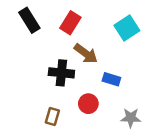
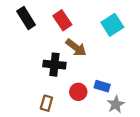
red rectangle: (70, 23) -> (62, 20), turned -66
blue rectangle: (111, 79) -> (102, 86), moved
gray star: (131, 118) -> (116, 104), turned -30

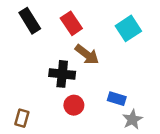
red circle: (78, 92) -> (74, 105), moved
brown rectangle: (46, 103) -> (22, 118), moved

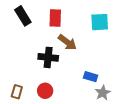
red rectangle: (71, 23) -> (55, 18), turned 36
cyan square: (128, 28) -> (100, 22), turned 30
red circle: (74, 105) -> (45, 91), moved

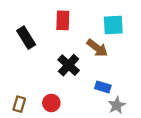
black rectangle: (23, 16) -> (26, 38), moved
brown arrow: (67, 42) -> (97, 48), moved
black cross: (48, 57) -> (69, 65), moved, turned 36

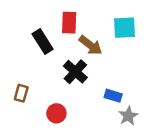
black rectangle: (26, 38) -> (43, 41), moved
brown arrow: (97, 48) -> (90, 45), moved
brown rectangle: (19, 104) -> (21, 93), moved

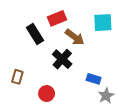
red rectangle: (69, 23) -> (57, 18), turned 66

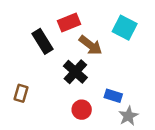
cyan square: (103, 23) -> (125, 28), turned 30
red circle: (47, 94) -> (82, 110), moved

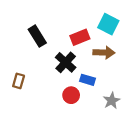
red rectangle: (69, 23) -> (80, 37), moved
brown arrow: (90, 45) -> (104, 53), moved, turned -35
blue rectangle: (113, 96) -> (88, 80), moved

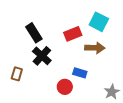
black cross: (66, 62) -> (42, 56), moved
gray star: (112, 101) -> (112, 92), moved

